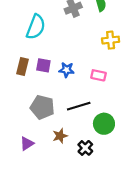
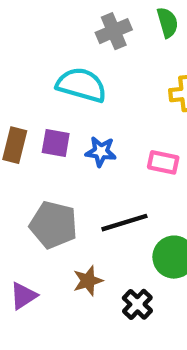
cyan semicircle: (36, 27) -> (81, 85), moved, turned -95

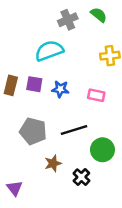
green semicircle: (168, 22) -> (99, 15), turned -35
cyan semicircle: (81, 85) -> (49, 51), turned -36
purple triangle: (23, 296) -> (15, 188), moved, turned -35

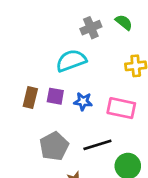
pink rectangle: (96, 95) -> (121, 108), size x1.5
gray pentagon: (33, 131) -> (54, 146), turned 30

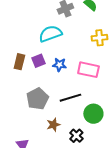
purple square: (55, 96) -> (38, 61), turned -32

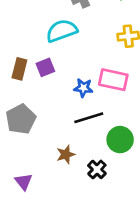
blue star: (59, 65) -> (83, 88), moved
gray pentagon: (37, 99) -> (21, 119), moved

